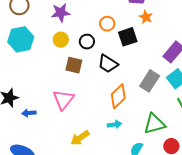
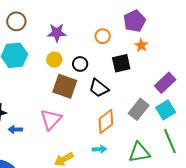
orange circle: (107, 24) -> (103, 36), moved
brown square: (74, 65) -> (65, 86), size x1.4

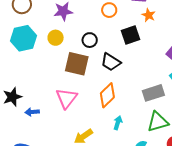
yellow circle: (54, 60) -> (56, 38), moved
gray rectangle: (139, 109) -> (153, 93), moved, turned 40
orange diamond: (106, 122) -> (107, 95), moved
cyan arrow: (99, 149) -> (118, 123), turned -64

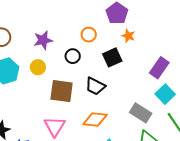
black circle: (90, 40) -> (73, 56), moved
gray rectangle: (153, 93) -> (141, 113), turned 55
orange diamond: (107, 95) -> (95, 120), turned 55

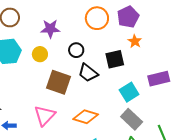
orange circle: (89, 35) -> (97, 18), moved, size x1.5
purple rectangle: (159, 68) -> (159, 79), turned 30
black trapezoid: (95, 86) -> (88, 73), moved
cyan square: (165, 94) -> (129, 92), moved

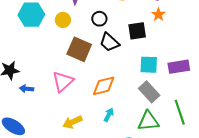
purple rectangle: (159, 79) -> (179, 67), moved
cyan square: (129, 92) -> (149, 65), turned 30
orange diamond: (86, 117) -> (104, 86), turned -35

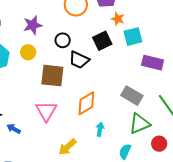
cyan square: (149, 65) -> (133, 37), moved
purple rectangle: (179, 67) -> (153, 63), turned 40
blue arrow: (27, 89) -> (14, 129), turned 40

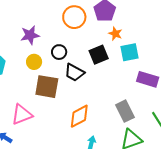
yellow circle: (28, 52) -> (34, 62), moved
gray rectangle: (132, 96) -> (125, 111), turned 30
pink triangle: (46, 111) -> (22, 115), moved, turned 35

